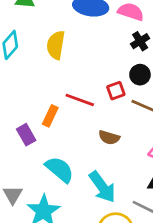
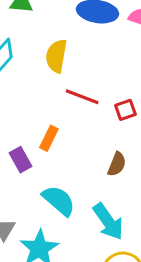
red line: (80, 100) -> (82, 97), moved
brown semicircle: (109, 137) -> (117, 164), turned -85

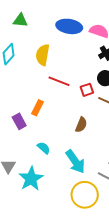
cyan semicircle: (59, 201) -> (44, 148), size x0.6

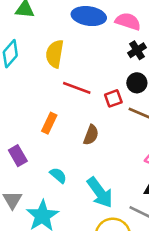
purple rectangle: (19, 121) -> (18, 156), moved
brown semicircle: (81, 125) -> (91, 135), moved

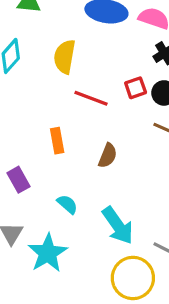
red square: (113, 98) -> (136, 88), moved
orange rectangle: (49, 123) -> (57, 141), turned -36

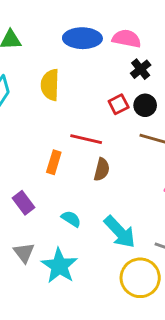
red line: (91, 98) -> (86, 139), moved
orange rectangle: (57, 141) -> (54, 162), turned 35

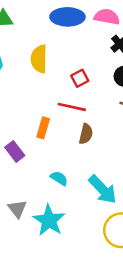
red square: (119, 104) -> (80, 78), moved
purple rectangle: (24, 203) -> (15, 151), moved

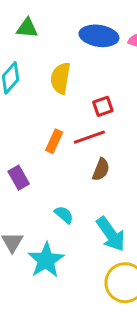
red line: (72, 107) -> (89, 137), turned -40
orange rectangle: (43, 128) -> (54, 141), moved

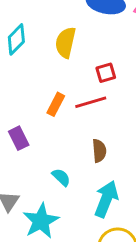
brown semicircle: (101, 169) -> (99, 151), moved, turned -30
cyan arrow: (111, 234) -> (106, 199), turned -126

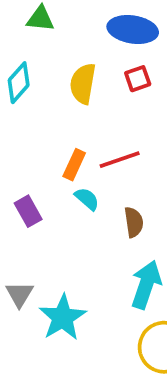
red square: (106, 73) -> (138, 79), moved
cyan semicircle: (61, 177) -> (87, 199), moved

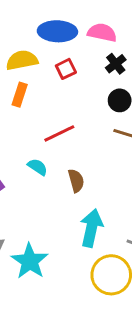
yellow semicircle: (83, 84) -> (22, 60), moved, turned 76
orange rectangle: (74, 165) -> (20, 95), moved

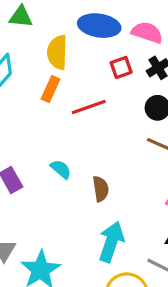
yellow semicircle: (22, 60) -> (57, 52), turned -84
red square: (66, 69) -> (121, 67), moved
red line: (59, 133) -> (89, 107), moved

